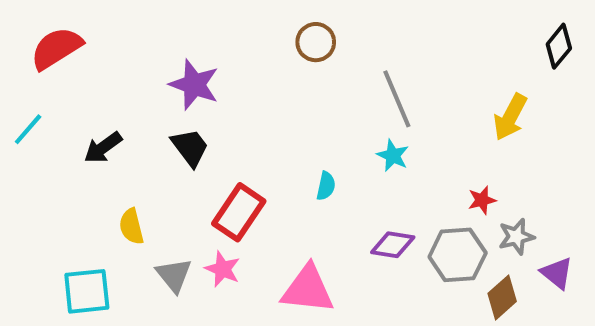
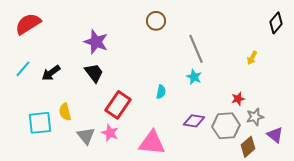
yellow arrow: (510, 117) -> (252, 58), size x0.6
cyan line: (28, 129) -> (23, 69), moved
cyan square: (87, 291) -> (40, 123), moved

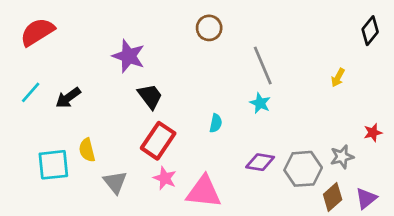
black trapezoid: (94, 73) -> (150, 96), moved
red star: (238, 99) -> (373, 133), moved
pink star: (110, 133) -> (165, 178), moved
purple triangle: (275, 135) -> (366, 198), moved, turned 42

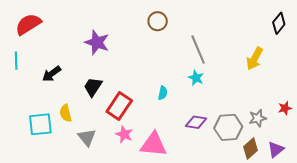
yellow arrow: (338, 78) -> (255, 59), size x1.6
cyan line: (31, 92) -> (16, 61), moved, turned -42
black trapezoid: (150, 96) -> (93, 87), moved, turned -110
red star: (373, 133) -> (285, 108), moved

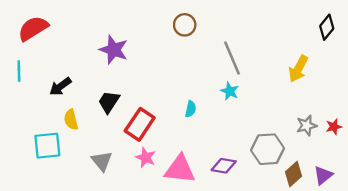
yellow semicircle: (66, 113) -> (71, 120), moved
gray star: (258, 118) -> (307, 125), moved
purple diamond: (196, 122) -> (224, 166), moved

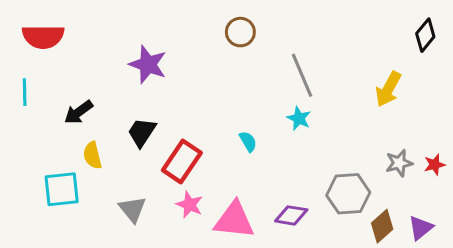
red semicircle: (33, 28) -> (43, 37), turned -148
cyan semicircle: (191, 109) -> (248, 141), turned -42

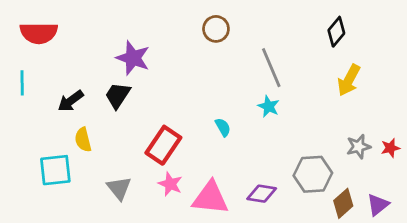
black diamond: (425, 35) -> (336, 32), moved
black trapezoid: (142, 132) -> (118, 95), moved

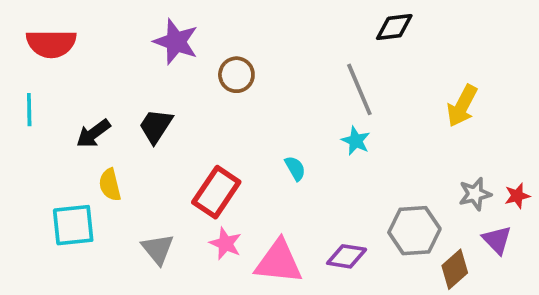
brown circle: (216, 29) -> (236, 75), moved
black diamond: (336, 32) -> (394, 27), moved, turned 44
purple star: (133, 58) -> (176, 42), moved
purple triangle: (378, 205) -> (497, 240), moved, turned -35

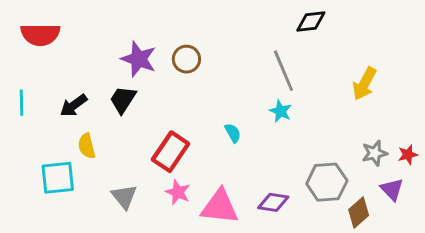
purple star: (176, 42) -> (139, 59), moved
cyan line: (29, 110) -> (21, 103), moved

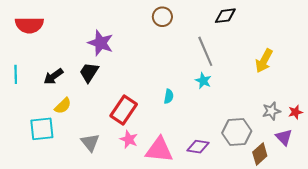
brown circle: (186, 59) -> (162, 17), moved
cyan semicircle: (233, 133) -> (169, 96), turned 40
yellow semicircle: (87, 146) -> (63, 106), turned -120

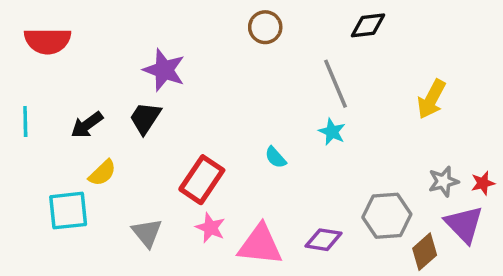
cyan semicircle: (169, 96) -> (275, 157), turned 128
purple triangle: (284, 137) -> (464, 224), size x1.4

